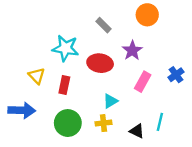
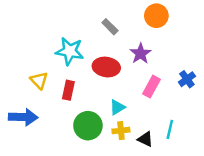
green circle: (68, 123) -> (88, 126), moved
yellow cross: (103, 123) -> (121, 131), moved

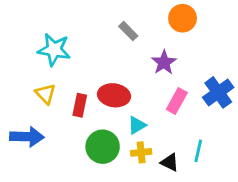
cyan star: (70, 51) -> (54, 50), moved
red ellipse: (106, 67) -> (114, 95), moved
blue cross: (187, 79) -> (218, 92), size x1.5

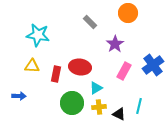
yellow triangle: (45, 94) -> (32, 66), turned -42
blue arrow: (27, 137) -> (19, 96), size x0.6

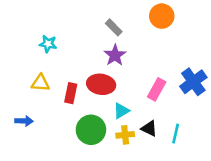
cyan star: (38, 35) -> (48, 44), size x0.6
purple star: (115, 44) -> (115, 55), moved
black triangle: (119, 114) -> (149, 129), moved

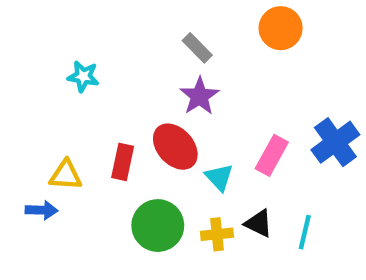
yellow triangle: (40, 83) -> (66, 175), moved
red ellipse: (101, 84) -> (175, 147), turned 40
cyan triangle: (121, 111) -> (219, 177), moved, turned -42

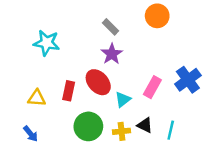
cyan star: (83, 76) -> (47, 43), size x1.5
cyan triangle: (219, 177) -> (123, 99), turned 35
blue arrow: (42, 210) -> (31, 134), moved, turned 49

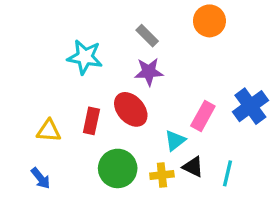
cyan star: (47, 43) -> (85, 57), moved
purple star: (112, 54) -> (149, 72), turned 30
cyan triangle: (123, 99) -> (175, 141), moved

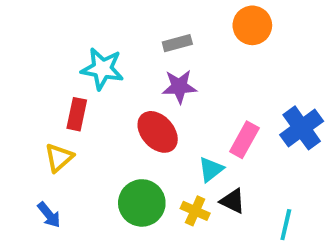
gray rectangle: (147, 36) -> (177, 43), turned -60
red rectangle: (91, 121) -> (77, 114), moved
yellow triangle: (49, 131) -> (59, 158), turned -45
cyan line: (227, 173) -> (286, 225), moved
yellow cross: (162, 175) -> (195, 211), turned 30

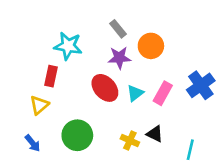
orange circle: (252, 25) -> (151, 46), moved
gray rectangle: (177, 43) -> (118, 29), turned 66
cyan triangle: (211, 169) -> (135, 93), moved
green circle: (142, 203) -> (77, 135), moved

